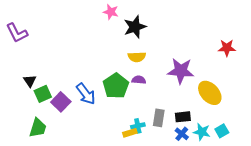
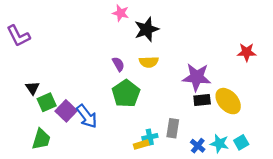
purple semicircle: (139, 80) -> (118, 64), moved, turned 56
blue arrow: (86, 94) -> (87, 116), moved
black rectangle: (183, 117) -> (202, 100), moved

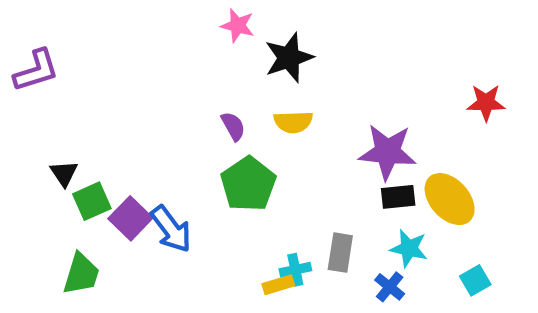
purple L-shape: (18, 36) -> (36, 71), turned -80
cyan star: (219, 143) -> (409, 248), moved

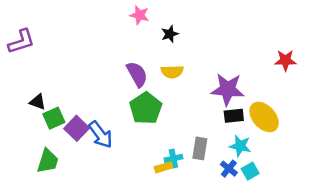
black star: (289, 58) -> (170, 34), size x0.6
purple semicircle: (233, 126) -> (137, 74), size x1.5
black triangle: (64, 173) -> (38, 102), turned -36
cyan square: (475, 280) -> (250, 171), moved

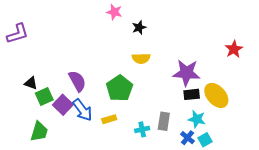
red star: (285, 60) -> (234, 49), turned -30
purple semicircle: (137, 74) -> (77, 81), moved
yellow rectangle: (163, 167) -> (109, 119), moved

